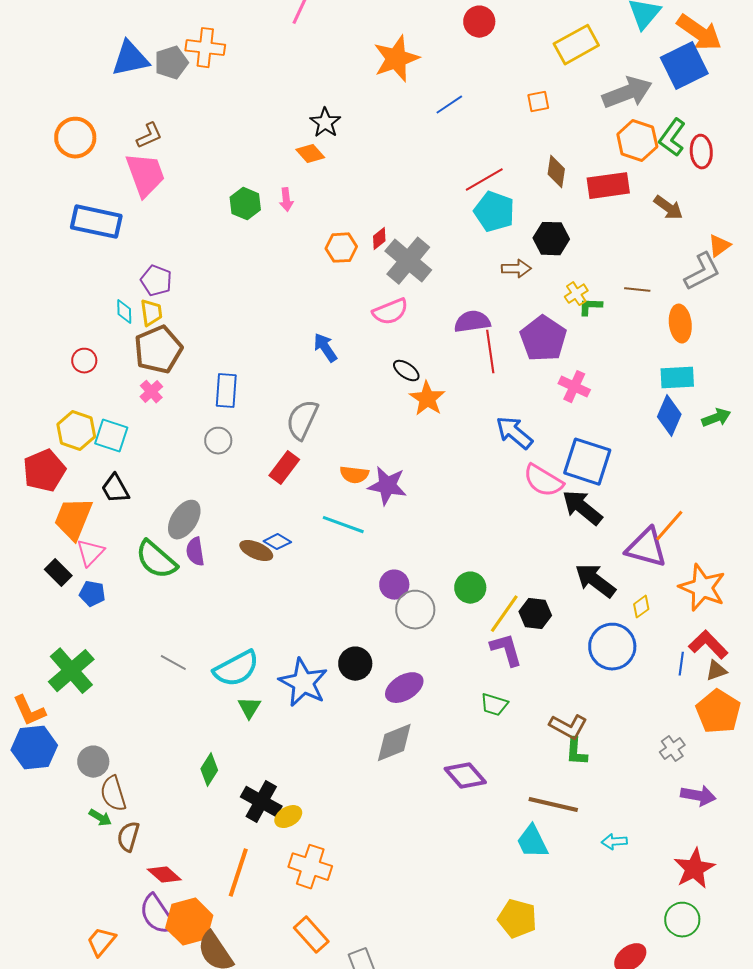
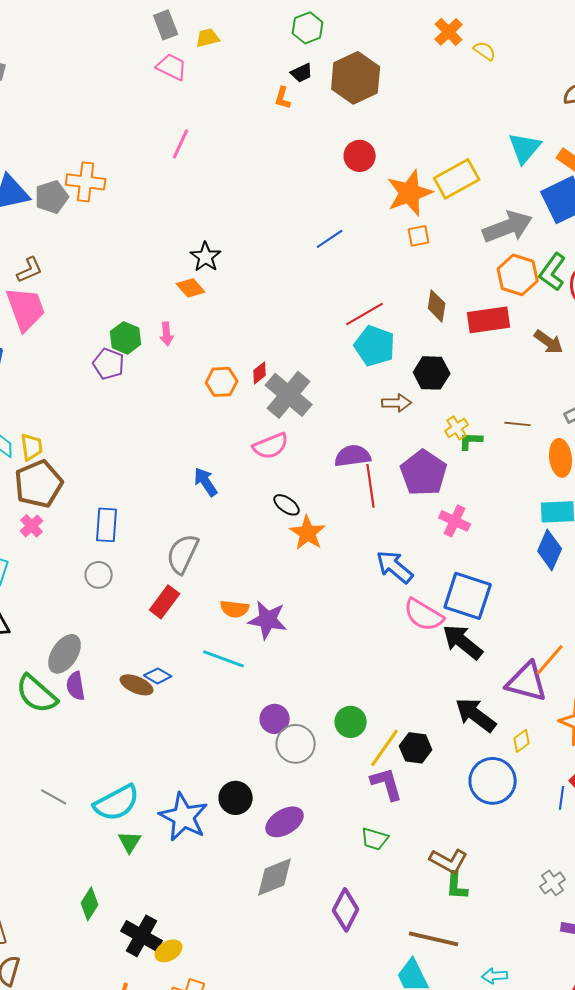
orange star: (396, 59) -> (410, 193), moved
purple pentagon: (156, 281) -> (109, 364), moved
purple diamond: (465, 776) -> (346, 910), turned 69

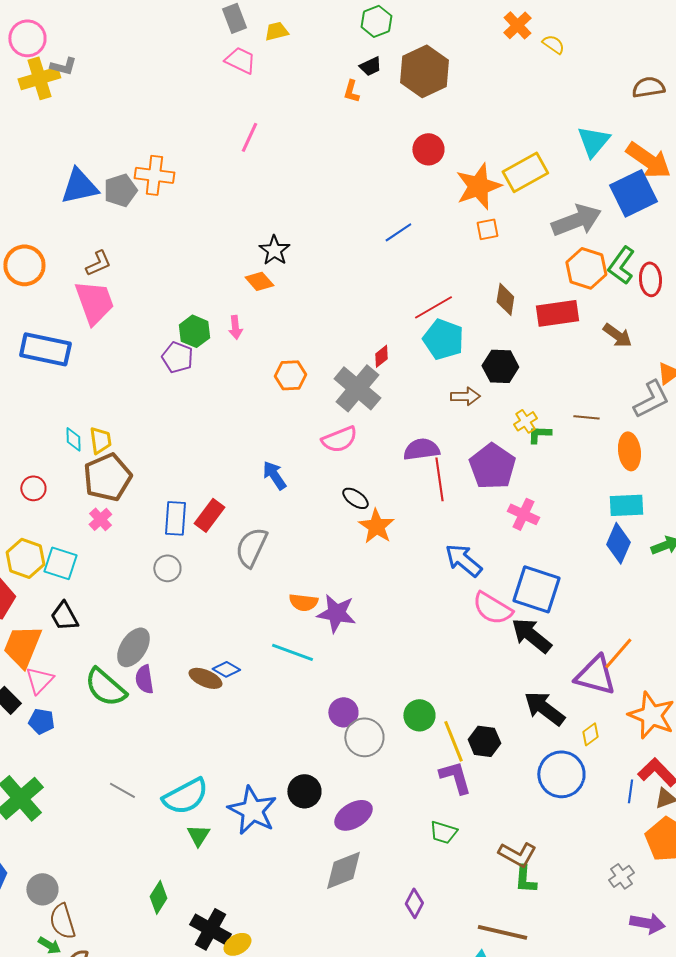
red diamond: (260, 373) -> (381, 356), moved
red rectangle: (165, 602) -> (209, 515), moved
yellow line: (385, 748) -> (453, 741), turned -57
purple diamond: (346, 910) -> (414, 903), size x0.7

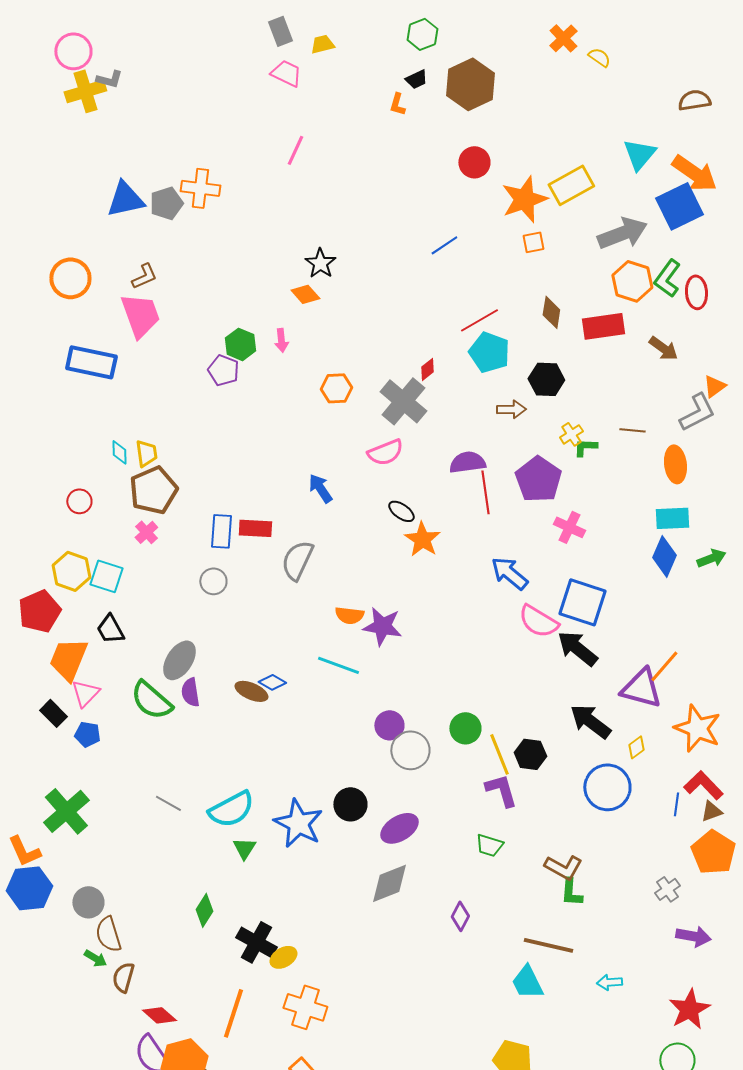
red rectangle: (209, 515) -> (255, 528), turned 56

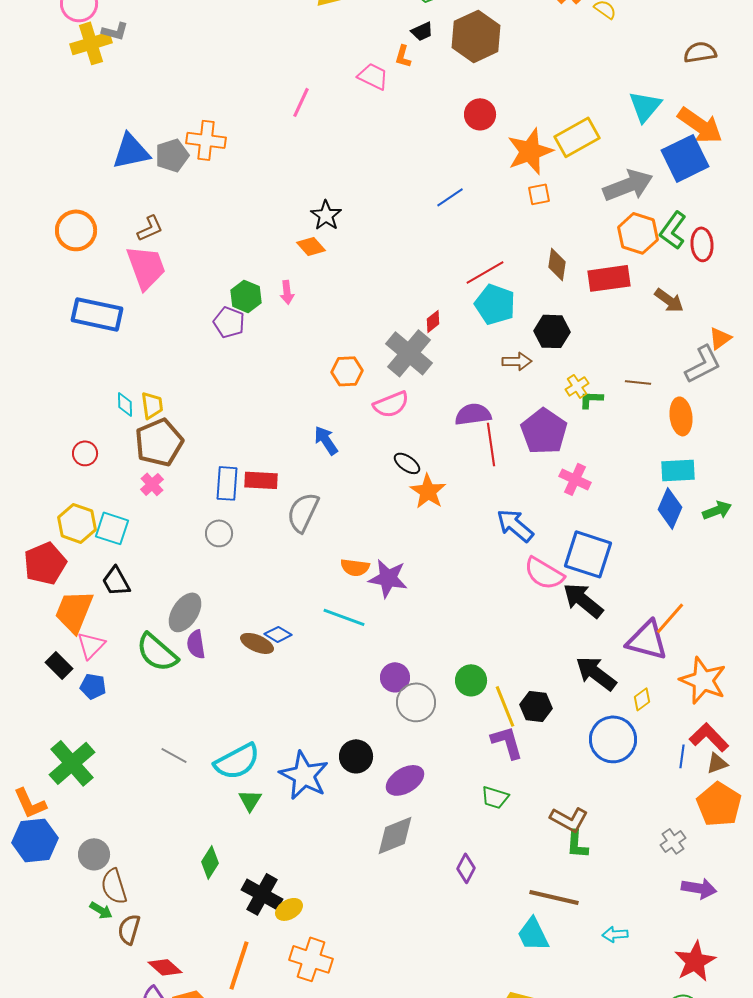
pink trapezoid: (286, 73) -> (373, 76), moved
orange hexagon: (336, 388) -> (347, 371), moved

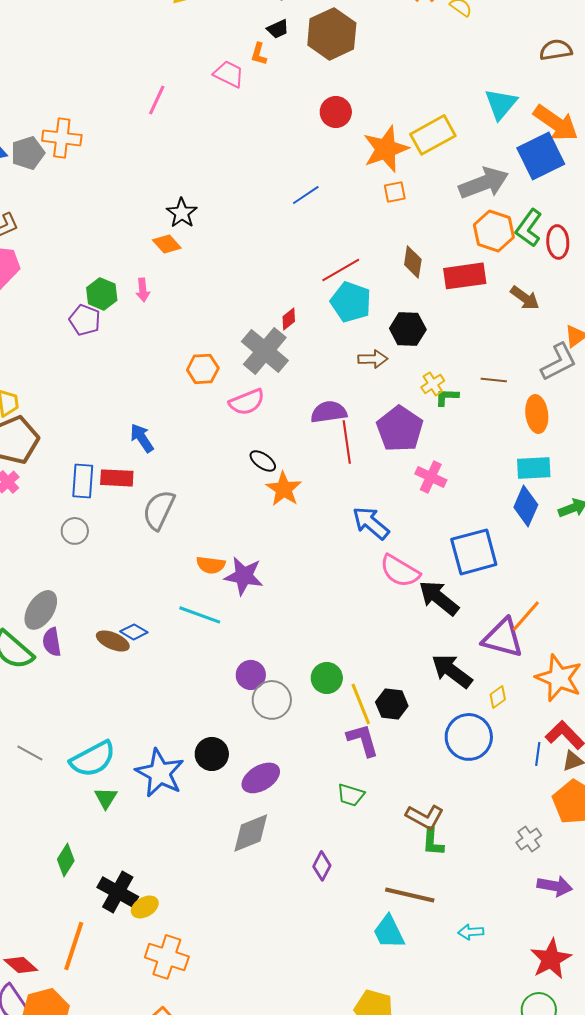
blue arrow: (326, 440) -> (142, 438), moved
blue square: (588, 554) -> (474, 552), moved, turned -33
orange line: (239, 965) -> (74, 946), moved

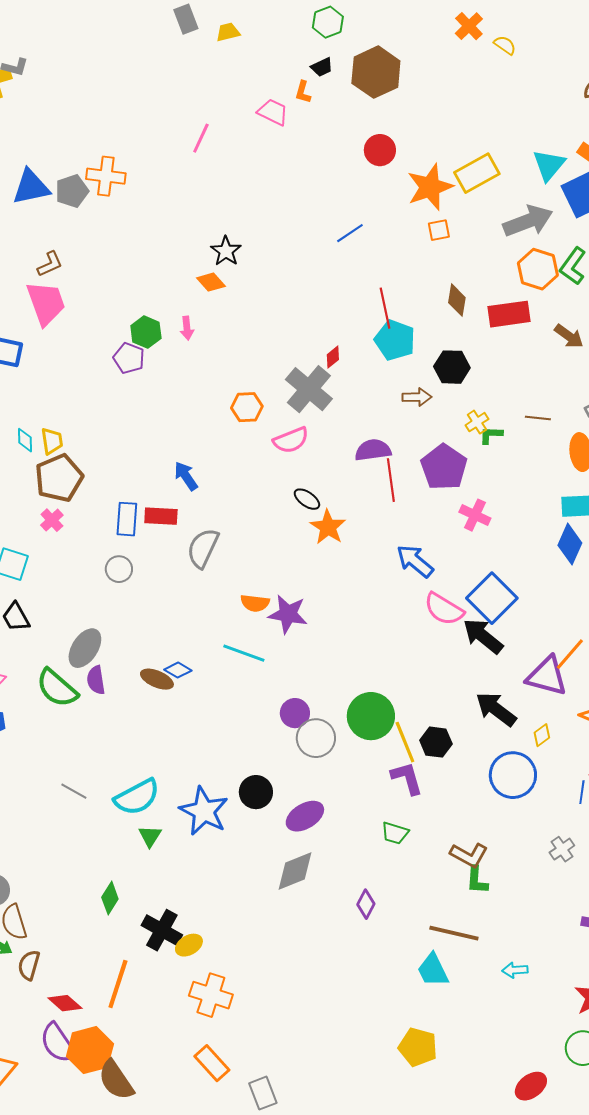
cyan triangle: (501, 104) -> (549, 165), moved
red line: (341, 270) -> (385, 308), turned -72
blue square: (474, 552) -> (492, 598), moved, turned -30
green circle: (327, 678) -> (371, 716), size x1.5
gray cross: (529, 839) -> (562, 849), moved

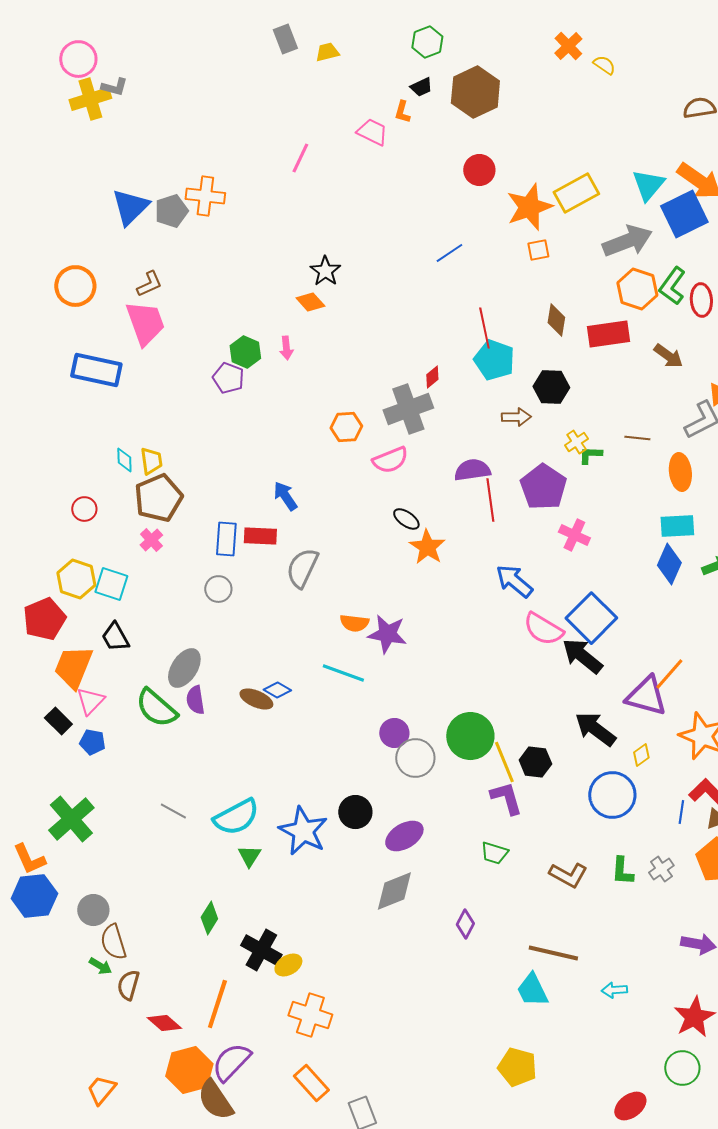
blue triangle: (31, 187) -> (130, 207), turned -33
gray cross: (309, 389) -> (408, 409), turned 30
green L-shape: (477, 880) -> (622, 871), moved
purple semicircle: (58, 1043) -> (231, 1062), moved, turned 78

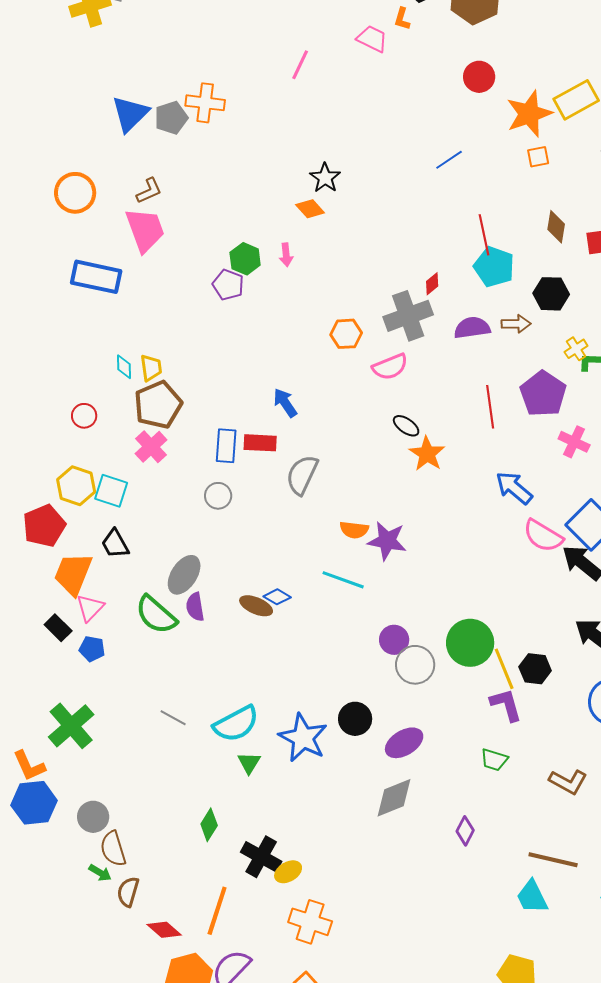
purple semicircle: (472, 470) -> (472, 328), moved
pink cross: (151, 540) -> (151, 447), size x1.4

